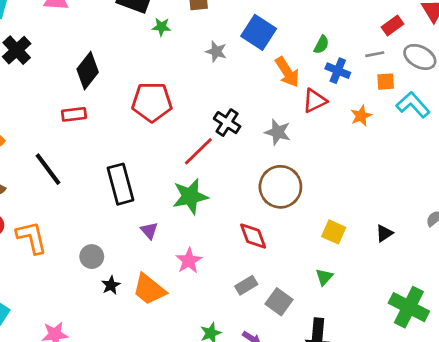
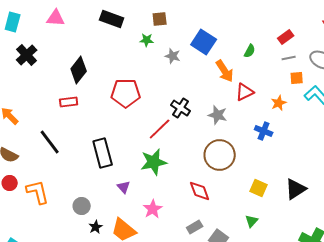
red rectangle: (393, 25) -> (286, 37), moved
green star: (161, 27) -> (147, 40), moved
blue cross: (338, 71) -> (264, 131), moved
black triangle: (384, 233) -> (296, 189), size x1.6

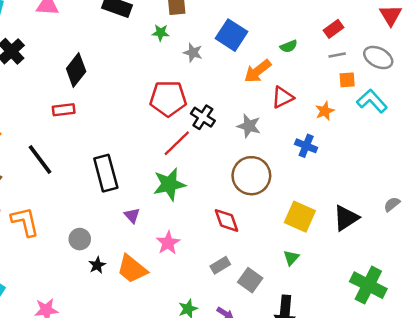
green semicircle: (250, 51) -> (289, 46), turned 40
orange arrow: (225, 71) -> (258, 71), turned 85
red pentagon: (126, 93) -> (168, 99), moved
yellow square: (259, 188) -> (300, 217), size x1.4

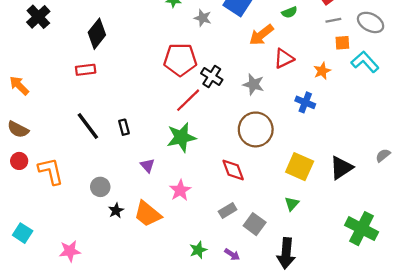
black line: (40, 159) -> (88, 126), moved
black rectangle: (106, 173) -> (124, 127), size x0.5

